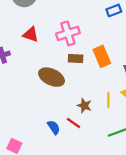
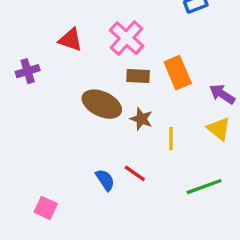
pink cross: (68, 33) -> (127, 38), turned -30
yellow line: (108, 100) -> (171, 139), moved
brown star: (84, 106) -> (141, 119), moved

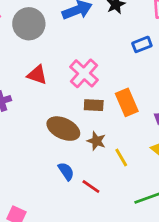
yellow line: (171, 139) -> (121, 158), turned -30
blue semicircle: (105, 180) -> (66, 171), moved

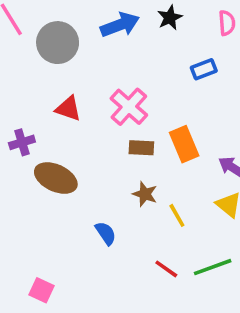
brown ellipse: (63, 129) -> (56, 178), moved
red line: (91, 186) -> (166, 269), moved

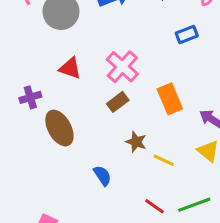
brown rectangle: (141, 148) -> (118, 102), moved, turned -40
brown ellipse: (56, 178) -> (59, 128), turned 36
yellow line: (177, 215) -> (164, 160), turned -35

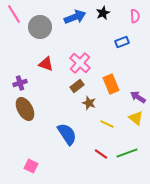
brown ellipse: (59, 128) -> (25, 109), moved
brown star: (136, 142) -> (89, 103), moved
blue semicircle: (102, 176) -> (67, 134), size x1.6

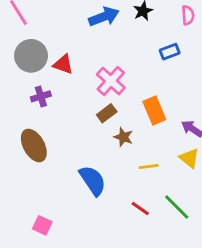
gray circle: (40, 27) -> (31, 56), moved
red triangle: (46, 64) -> (63, 64), moved
purple cross: (20, 83) -> (41, 96), moved
yellow line: (107, 124) -> (149, 166), turned -32
green line: (127, 153) -> (177, 207), turned 65

